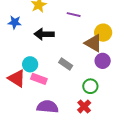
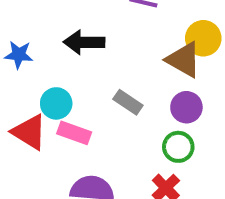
blue star: (15, 22) -> (19, 55), moved
purple circle: (103, 61) -> (186, 107), moved

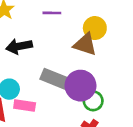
gray rectangle: (128, 102) -> (55, 79), size x1.5
purple circle: (186, 107) -> (80, 86), moved, size x1.5

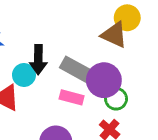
black arrow: (19, 46) -> (38, 60), moved, turned -85
pink rectangle: (25, 106) -> (72, 97), moved

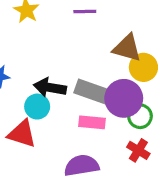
yellow circle: (127, 18) -> (143, 67), moved
black arrow: (38, 60) -> (50, 88), turned 108

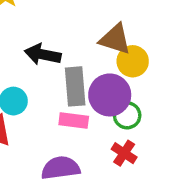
black arrow: (50, 88) -> (43, 54), moved
gray rectangle: (92, 92) -> (75, 86), turned 64

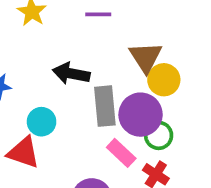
brown triangle: (115, 39) -> (146, 57), turned 40
pink rectangle: (74, 121) -> (121, 153), moved, turned 36

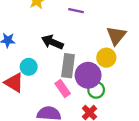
brown triangle: (146, 57) -> (116, 35), moved
pink rectangle: (121, 153) -> (63, 89), moved

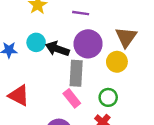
cyan circle: (29, 67) -> (36, 42), moved
purple circle: (88, 75) -> (88, 44), moved

